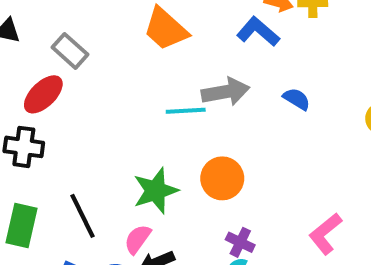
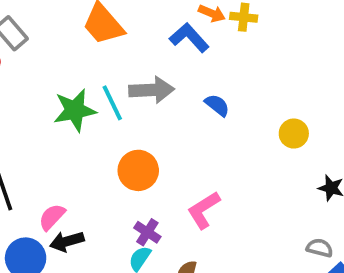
cyan line: (186, 111) -> (112, 103), turned 60
green star: (156, 191) -> (75, 110), moved
pink L-shape: (325, 234) -> (204, 210), moved

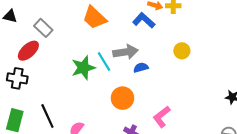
blue semicircle: (217, 105) -> (141, 68), moved, turned -48
yellow circle: (294, 134) -> (182, 51), moved

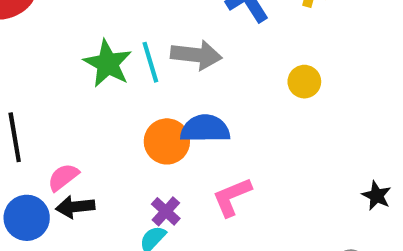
green star: (83, 68) -> (108, 64), turned 30
blue semicircle: (141, 68) -> (205, 129), moved, size x1.6

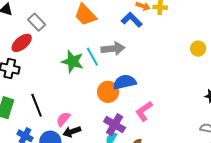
yellow circle: (304, 82) -> (198, 49), moved
purple cross: (166, 211) -> (115, 125), size x1.5

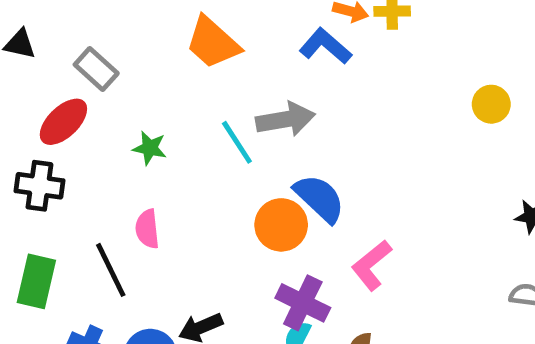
green star: (73, 62) -> (150, 148), moved, size x0.6
blue semicircle: (125, 82) -> (319, 198), turned 60
pink semicircle: (63, 119) -> (147, 229), moved, turned -42

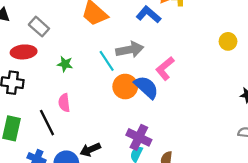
red ellipse: (63, 122) -> (24, 52), turned 40
orange circle: (281, 225) -> (125, 87), moved
pink L-shape: (372, 265) -> (165, 68), moved

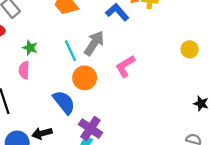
gray arrow: (130, 50) -> (94, 43), turned -55
blue semicircle: (146, 87) -> (64, 102), moved
pink semicircle: (64, 103) -> (24, 70), moved

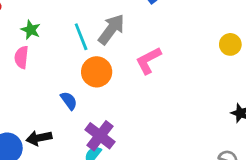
blue semicircle: (64, 102) -> (69, 101), size x0.6

